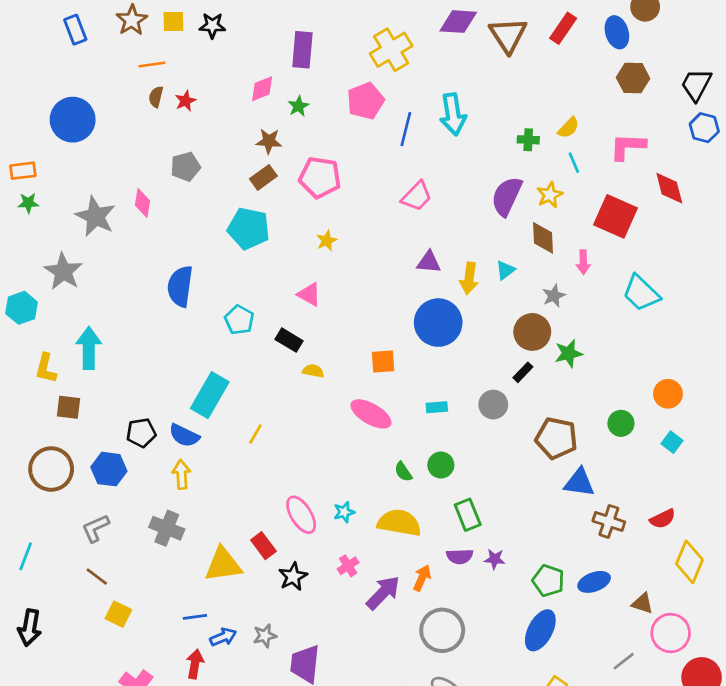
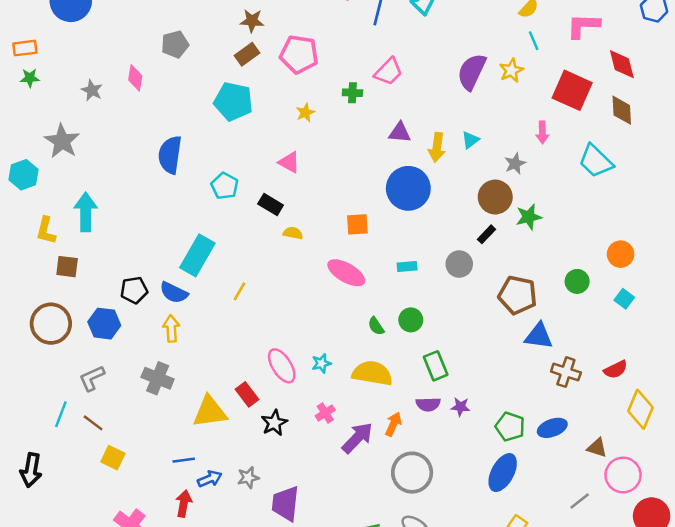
green cross: (528, 140) -> (352, 93), moved
gray star: (95, 216) -> (92, 90), size x0.6
brown diamond: (543, 238) -> (622, 110), moved
cyan line: (26, 556) -> (61, 414), moved

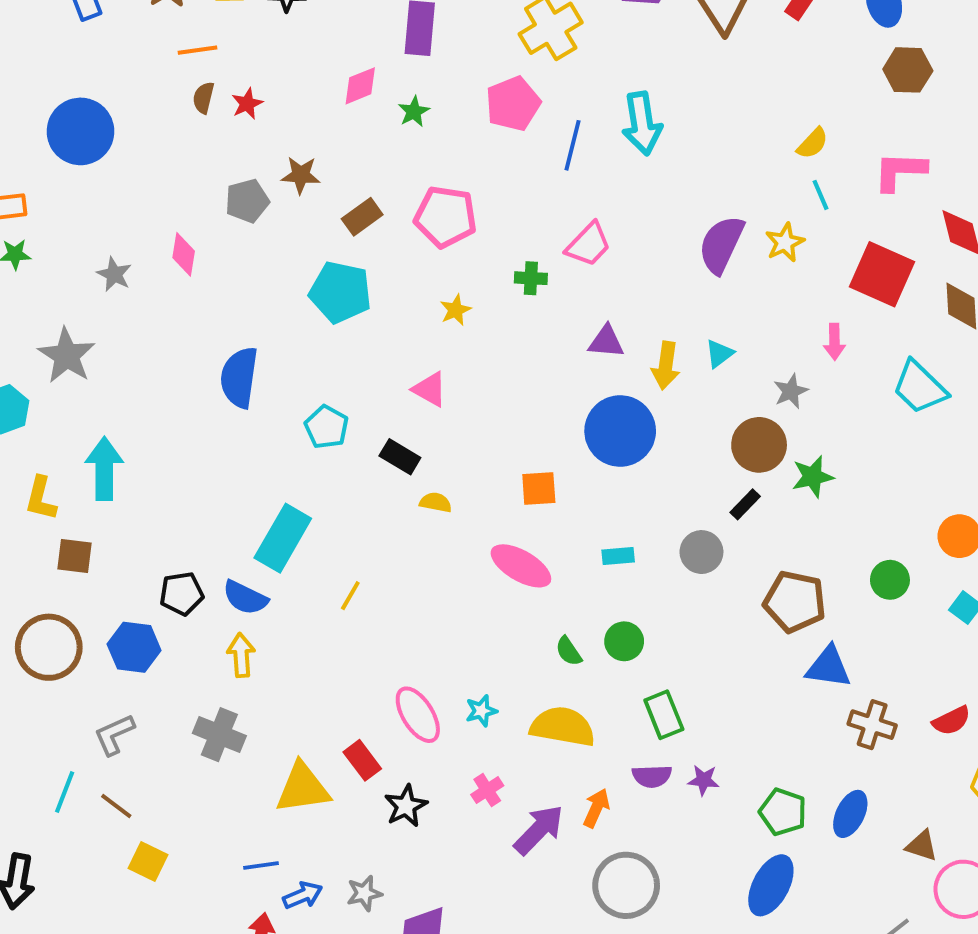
brown star: (252, 21) -> (301, 175), moved
blue ellipse: (552, 428) -> (850, 814), turned -44

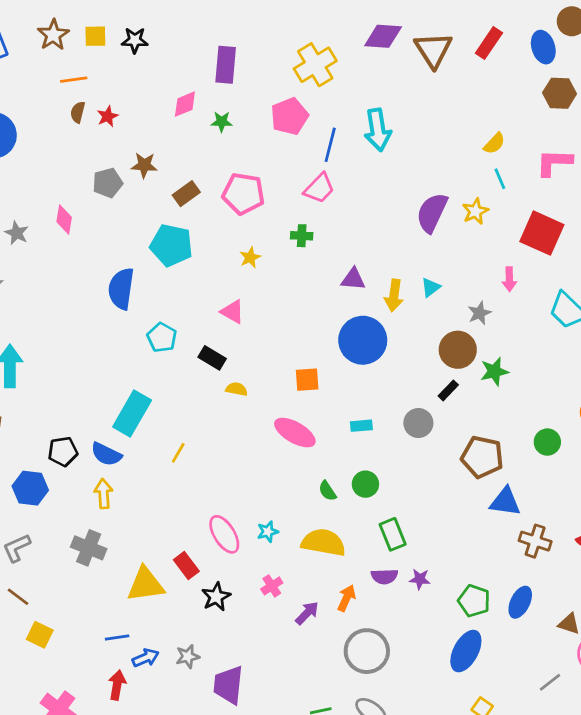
green star: (414, 112) -> (222, 122), turned 30
pink trapezoid: (588, 244) -> (319, 188), moved
blue semicircle: (239, 377) -> (121, 289), moved
purple arrow: (539, 830) -> (307, 613), size x0.7

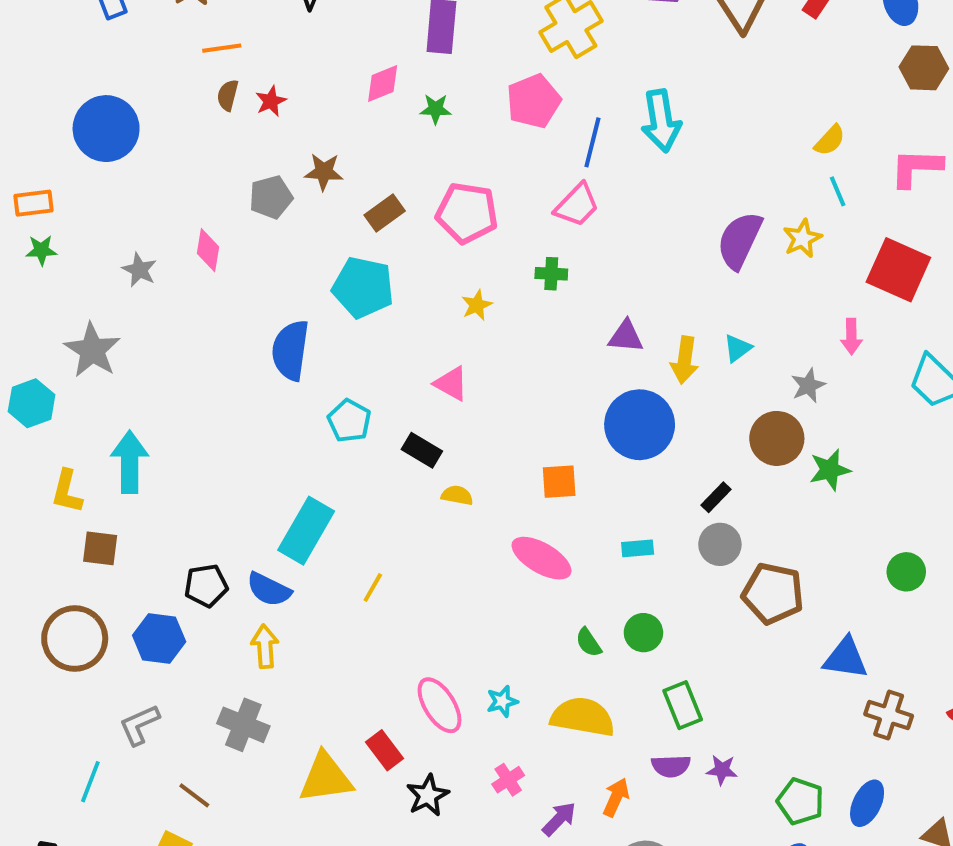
black rectangle: (448, 390) -> (716, 497), moved
brown pentagon: (482, 457) -> (773, 593), moved
brown line: (18, 597) -> (194, 795), moved

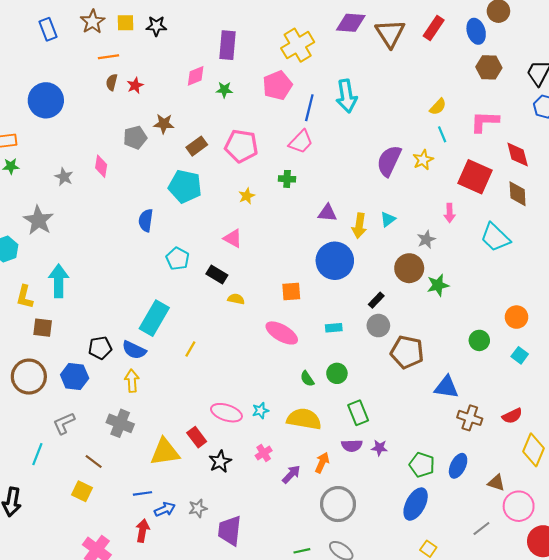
blue semicircle: (290, 350) -> (146, 220), size x0.7
pink ellipse: (439, 705) -> (226, 413), turned -40

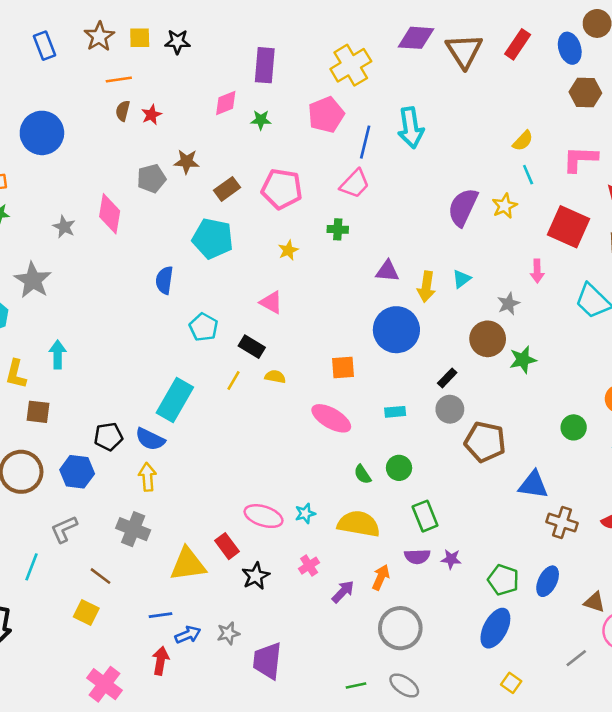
pink diamond: (101, 166) -> (110, 214), size x1.4
cyan arrow: (59, 281) -> (58, 354), size x0.7
yellow line: (190, 349) -> (234, 381), moved

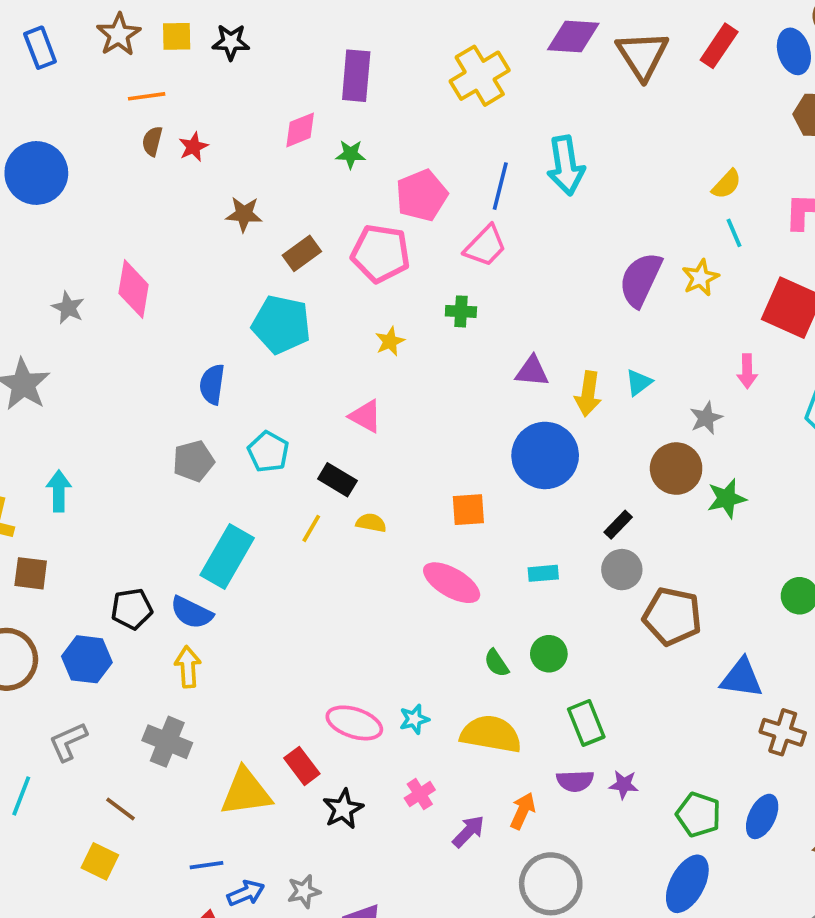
pink pentagon: (326, 115) -> (422, 195), moved
gray pentagon: (151, 179) -> (193, 461), moved

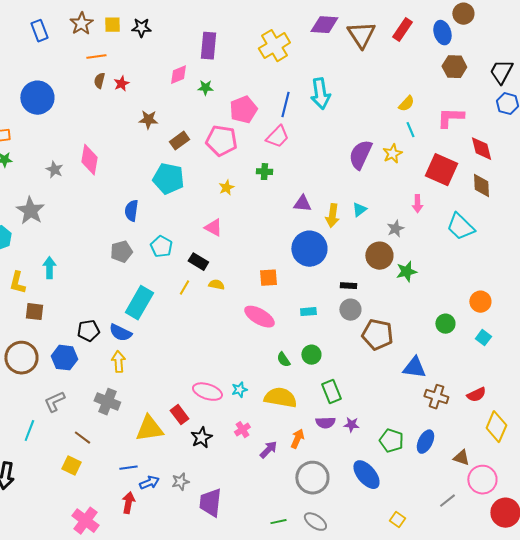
black rectangle: (618, 525) -> (348, 286), turned 49
blue ellipse: (687, 884) -> (366, 475), moved, turned -68

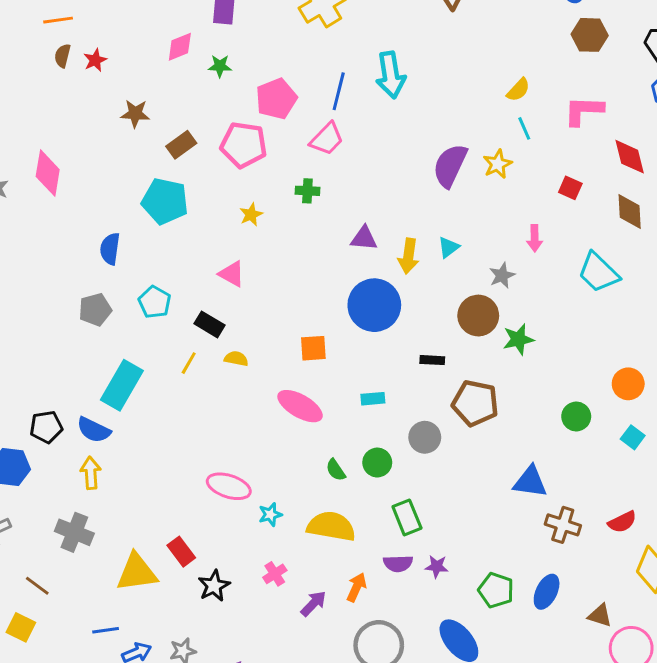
red square: (441, 170) -> (570, 188), size x0.5
gray circle: (350, 310) -> (425, 437), moved
brown pentagon: (377, 335) -> (475, 403), moved
pink ellipse: (207, 392) -> (229, 486), moved

